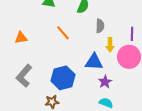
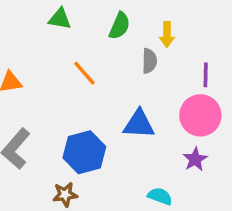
yellow arrow: (110, 45) -> (167, 35), moved
purple star: (105, 82) -> (195, 159), moved

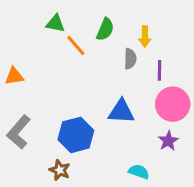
orange line: (84, 73) -> (76, 45), moved
purple line: (206, 75) -> (159, 70), moved
brown star: (65, 194) -> (60, 170), turned 30

